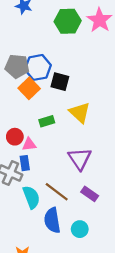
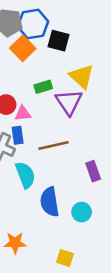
purple triangle: (80, 159) -> (69, 102), moved
brown line: (57, 192) -> (53, 146), moved, turned -50
purple rectangle: (90, 194) -> (93, 171), turned 35

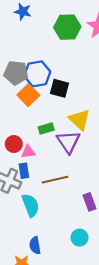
blue semicircle: (50, 202) -> (35, 245), moved, size x0.7

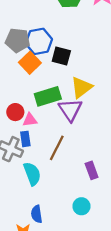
yellow triangle: (79, 120) -> (81, 87), turned 40
green rectangle: (46, 128) -> (48, 96), size x1.6
brown line: (55, 180) -> (57, 148), turned -50

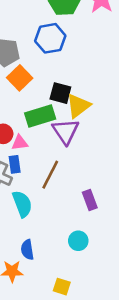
blue hexagon: (39, 41) -> (50, 38), moved
black square: (61, 56) -> (60, 93), moved

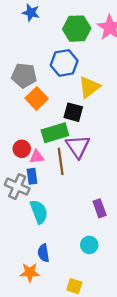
yellow triangle: (78, 106) -> (89, 87), moved
brown line: (50, 175) -> (61, 161), moved, turned -35

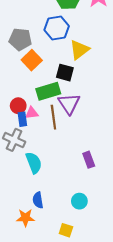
blue rectangle: (32, 176) -> (22, 119), moved
cyan circle: (89, 245) -> (79, 201), moved

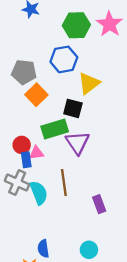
brown line: (53, 117) -> (64, 183), moved
cyan semicircle: (34, 163) -> (39, 193), moved

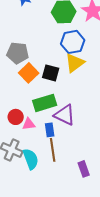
blue hexagon: (64, 59) -> (73, 42), moved
black square: (73, 108) -> (51, 73), moved
purple triangle: (78, 143) -> (65, 115), turned -30
blue rectangle: (26, 160) -> (50, 130), moved

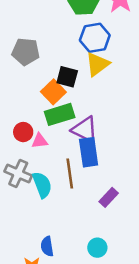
orange square: (29, 73) -> (53, 92), moved
blue rectangle: (50, 130) -> (89, 152), moved, size x1.6
purple rectangle: (84, 169) -> (109, 197), turned 63

